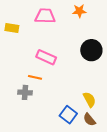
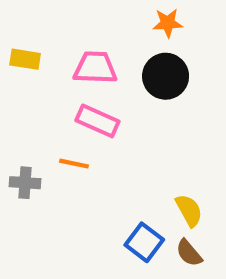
pink trapezoid: (45, 16) -> (95, 68), moved
black circle: (91, 50) -> (166, 76), moved
gray cross: (25, 92) -> (25, 183), moved

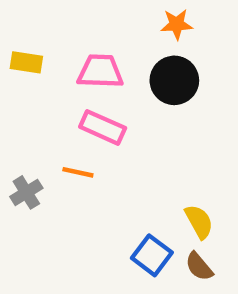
gray cross: (25, 183) -> (26, 192), turned -36

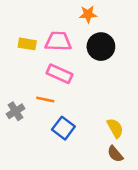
orange star: (177, 24) -> (88, 14), moved
yellow rectangle: (26, 62) -> (27, 44), moved
blue square: (152, 255) -> (63, 128), moved

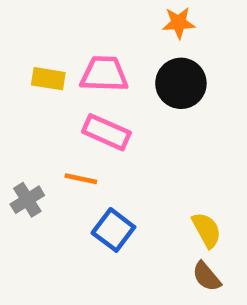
orange star: (88, 14) -> (179, 23), moved

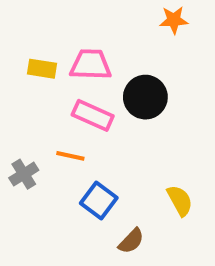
orange star: (179, 23) -> (174, 20), moved
black circle: (181, 83) -> (145, 97), moved
brown semicircle: (207, 277) -> (131, 241), moved, turned -96

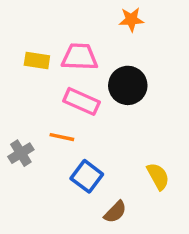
orange star: (174, 20) -> (131, 20), moved

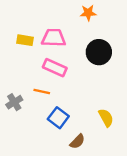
black circle: (128, 85) -> (99, 52), moved

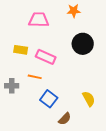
pink trapezoid: (54, 38) -> (39, 20), moved
yellow rectangle: (25, 40) -> (21, 50), moved
gray cross: (14, 102) -> (12, 86), turned 32

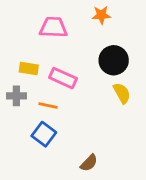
gray cross: (12, 86) -> (16, 96), moved
blue square: (49, 99) -> (44, 134), moved
yellow semicircle: (89, 99) -> (122, 93), moved

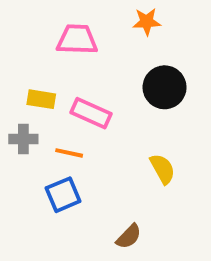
yellow semicircle: (122, 93) -> (163, 169), moved
blue square: (44, 134) -> (63, 195), turned 30

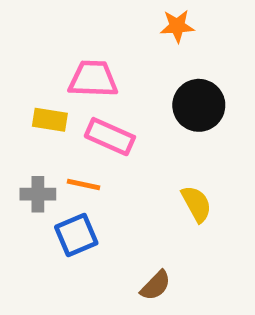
pink trapezoid: (77, 40) -> (93, 79), moved
gray cross: (23, 139) -> (38, 194), moved

